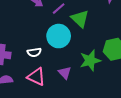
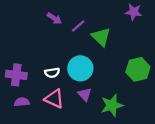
cyan circle: (59, 36) -> (80, 68), moved
green star: (90, 60) -> (112, 105), moved

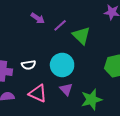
white semicircle: (52, 73) -> (29, 65), moved

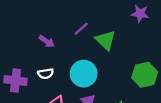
purple arrow: (38, 18) -> (47, 41), moved

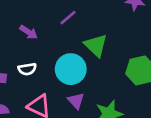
green triangle: (106, 40) -> (96, 45), moved

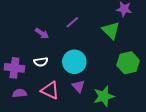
green triangle: (96, 45) -> (111, 30), moved

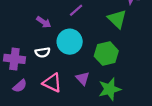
cyan circle: (74, 62) -> (70, 42), moved
green hexagon: (128, 63) -> (106, 53), moved
purple semicircle: (20, 93) -> (20, 86), turned 144

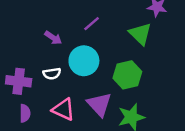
purple triangle: (83, 78) -> (99, 104), size x1.5
purple semicircle: (20, 86) -> (25, 113), turned -48

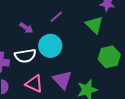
white semicircle: (52, 74) -> (25, 56), size x1.5
green hexagon: (127, 75) -> (109, 57), moved

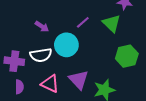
purple line: (56, 17) -> (83, 22), moved

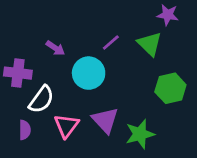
white semicircle: (41, 55) -> (41, 99), moved, turned -45
purple cross: (14, 61) -> (18, 73), moved
pink triangle: (50, 84) -> (66, 126), turned 42

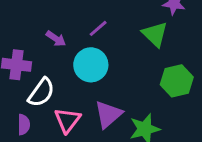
purple line: (111, 43) -> (98, 28), moved
purple triangle: (105, 120) -> (108, 114), turned 32

